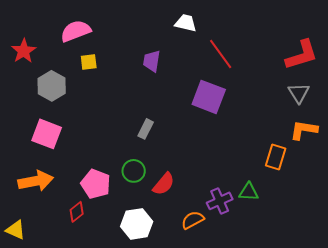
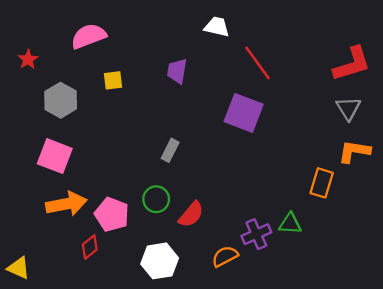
red star: (24, 51) -> (28, 59), size x0.7
yellow square: (89, 62) -> (113, 80), moved
orange arrow: (36, 181) -> (66, 204), moved

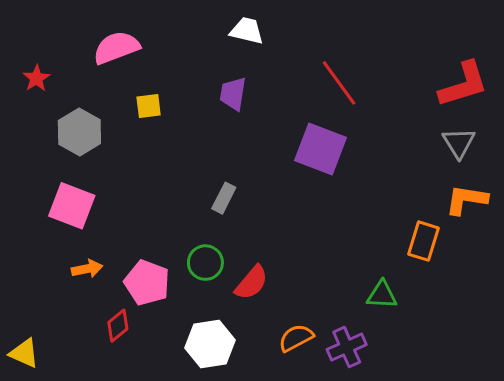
white trapezoid: (217, 27) -> (247, 31), moved
orange arrow: (66, 204) -> (87, 269), size x0.6
purple cross: (256, 234) -> (347, 347), moved

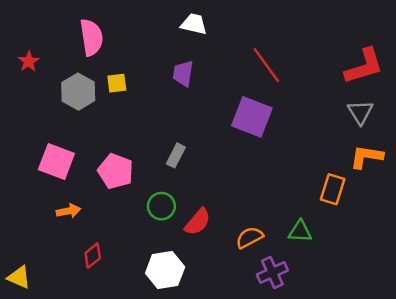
pink semicircle: (116, 48) -> (91, 37), turned 102
gray hexagon: (79, 132) -> (78, 92), moved
pink pentagon: (147, 283) -> (116, 171), moved
orange semicircle: (296, 338) -> (249, 237), moved

